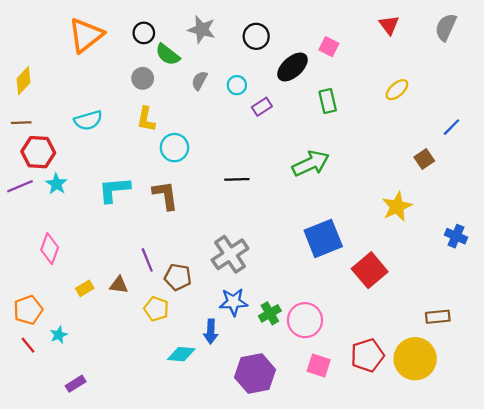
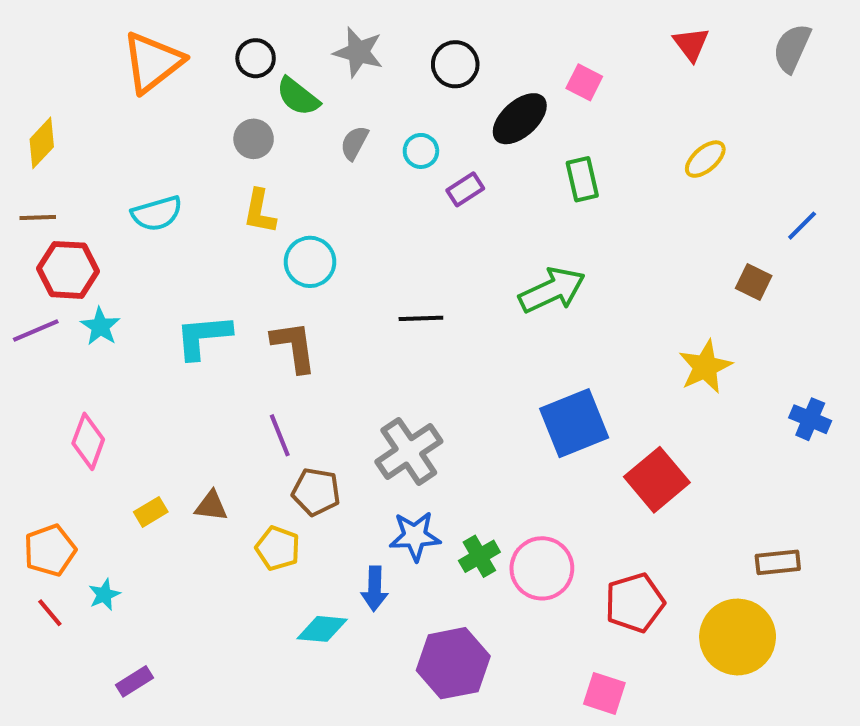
brown square: (424, 159) -> (754, 282), turned -30
purple line: (147, 260) -> (280, 435), moved
red pentagon: (367, 355) -> (635, 603), moved
pink square: (319, 366) -> (604, 693), moved

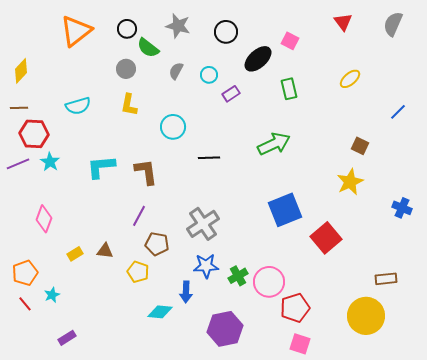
cyan circle: (310, 262) -> (173, 127), moved
brown square: (754, 282) -> (360, 146), moved
purple line: (280, 435) -> (139, 216), turned 50
red pentagon: (635, 603) -> (295, 308), moved

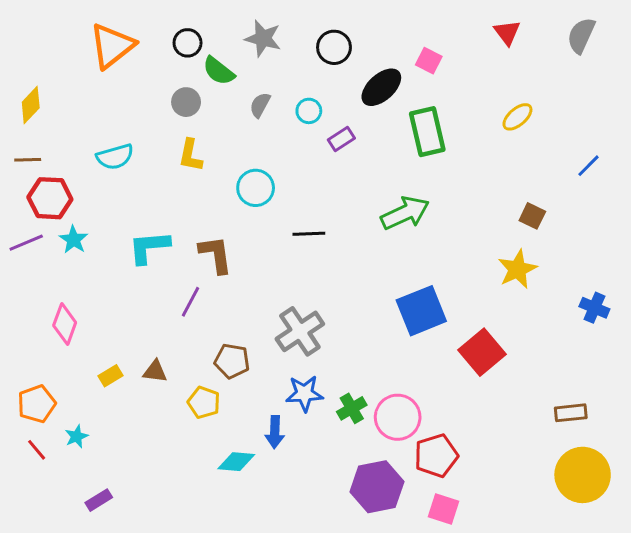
green rectangle: (289, 89) -> (427, 132), size x1.5
purple line: (139, 216) -> (190, 302), moved
yellow circle: (366, 316) -> (583, 475), moved
purple hexagon: (225, 329) -> (377, 487), moved

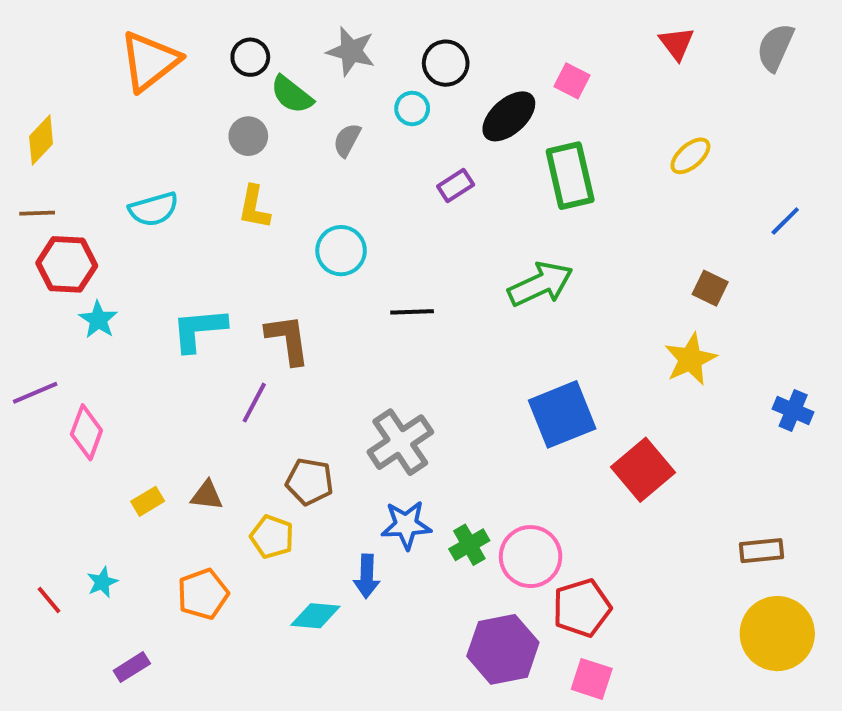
cyan circle: (309, 111) -> (412, 108), moved
purple line: (26, 243) -> (35, 393), moved
orange pentagon: (37, 404) -> (203, 594), moved

